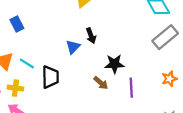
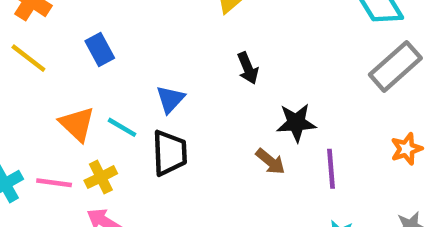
blue triangle: (73, 47) -> (170, 99), moved
yellow cross: (15, 88) -> (101, 177), turned -32

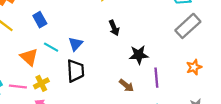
cyan line: (122, 127) -> (51, 47), moved
brown arrow: (270, 161) -> (126, 86), moved

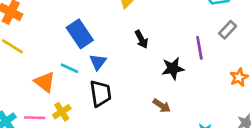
blue rectangle: (40, 20) -> (80, 34), moved, size x1.5
gray rectangle: (188, 26) -> (228, 30), size x0.6
purple line: (156, 78) -> (199, 48), moved

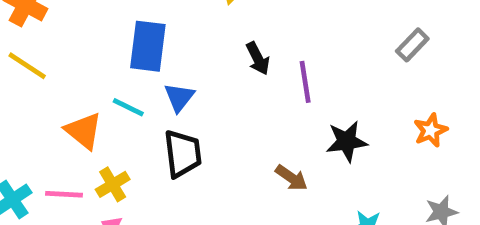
blue rectangle: (80, 34) -> (148, 46), turned 40
purple line: (199, 48) -> (305, 82), moved
black star: (173, 68) -> (347, 141), moved

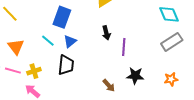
gray rectangle: (412, 45) -> (172, 42), size x1.5
orange triangle: (83, 131) -> (16, 47), moved

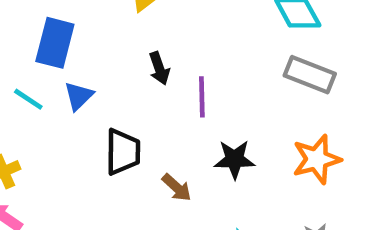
gray rectangle: (172, 42) -> (310, 75), turned 60
black trapezoid: (66, 65) -> (123, 152), moved
orange star: (171, 79) -> (317, 159), size x1.5

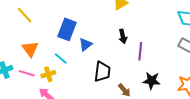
blue rectangle: (55, 43) -> (67, 29), moved
cyan line: (28, 99) -> (61, 58), moved

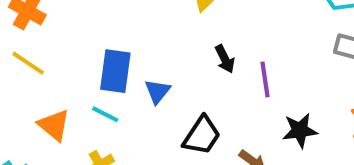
cyan line: (61, 58) -> (105, 114), moved
black trapezoid: (102, 72) -> (202, 136), turned 40

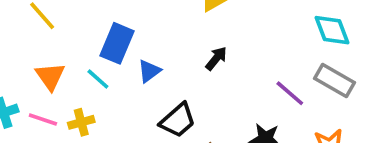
black arrow: (225, 59) -> (216, 58), turned -130
purple line: (265, 79) -> (290, 93), moved, turned -56

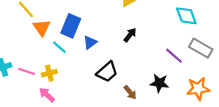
cyan diamond: (332, 30) -> (186, 16), moved
orange triangle: (50, 76) -> (42, 28), moved

